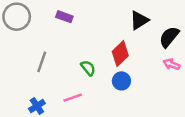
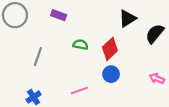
pink arrow: (171, 64) -> (157, 78), moved
green semicircle: (88, 68) -> (80, 45), moved, turned -40
pink line: (73, 98) -> (79, 90), moved

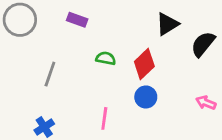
pink line: (79, 90) -> (104, 118), turned -63

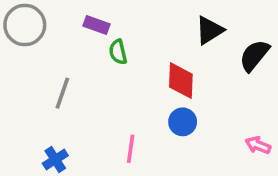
green semicircle: (106, 58) -> (118, 52), moved, turned -114
red diamond: (144, 64) -> (181, 81), turned -44
pink arrow: (206, 103) -> (258, 145), moved

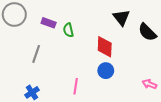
purple rectangle: (97, 25) -> (49, 23), moved
black triangle: (210, 30) -> (121, 18), turned -36
black semicircle: (254, 55) -> (147, 32), turned -84

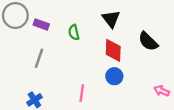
black triangle: (121, 18) -> (111, 19), moved
purple rectangle: (49, 23) -> (41, 24), moved
black semicircle: (147, 32) -> (148, 41), moved

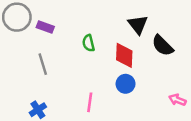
black triangle: (111, 19) -> (138, 25), moved
green semicircle: (74, 32) -> (88, 43), moved
gray line: (39, 58) -> (43, 64), turned -36

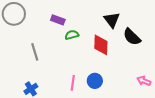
purple rectangle: (45, 27) -> (58, 20), moved
green semicircle: (88, 43) -> (72, 35), turned 88
blue circle: (126, 84) -> (95, 81), moved

